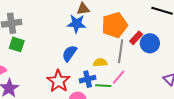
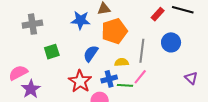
blue star: (77, 24) -> (81, 20), moved
orange pentagon: (115, 25) -> (114, 31), moved
red rectangle: (136, 38) -> (158, 14), moved
green square: (17, 44) -> (52, 52), moved, turned -35

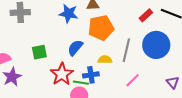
blue circle: (171, 42) -> (156, 45), size x1.4
green square: (52, 52) -> (39, 52), moved
pink line: (140, 77) -> (133, 80), moved
green line: (125, 85) -> (81, 83), moved

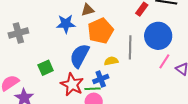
blue semicircle: (75, 48) -> (80, 56), size x1.4
pink line: (133, 80) -> (164, 61), moved

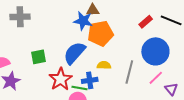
blue star: (66, 24) -> (83, 21), moved
gray line: (130, 47) -> (129, 72), moved

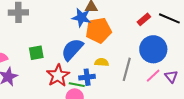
purple triangle: (171, 89) -> (171, 76), moved

